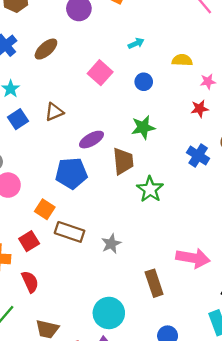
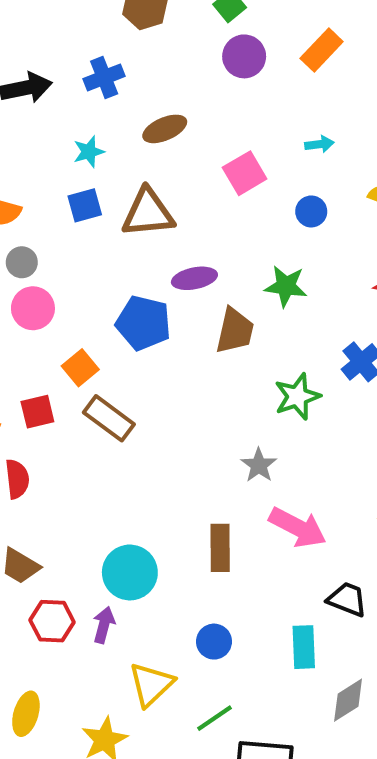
brown ellipse: (46, 49) -> (165, 129), moved
brown triangle: (54, 112) -> (148, 213), size x1.6
green star: (150, 189) -> (297, 397), moved
gray star: (111, 244) -> (259, 465), moved, turned -30

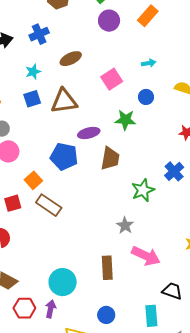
green star: (286, 286) -> (125, 120), moved

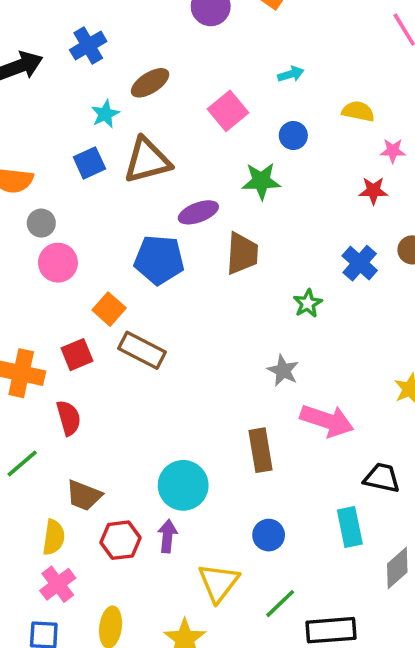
cyan star: (33, 72) -> (105, 114), moved
green star: (143, 190) -> (308, 303), size x0.7

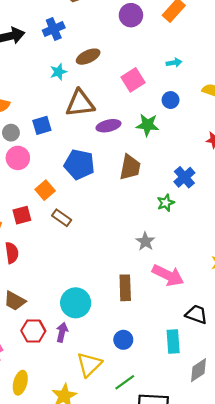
blue square: (89, 163) -> (42, 125), moved
purple ellipse: (198, 212) -> (108, 126), moved
blue cross: (360, 263) -> (184, 177), moved
brown rectangle: (142, 350) -> (62, 218), size x0.7

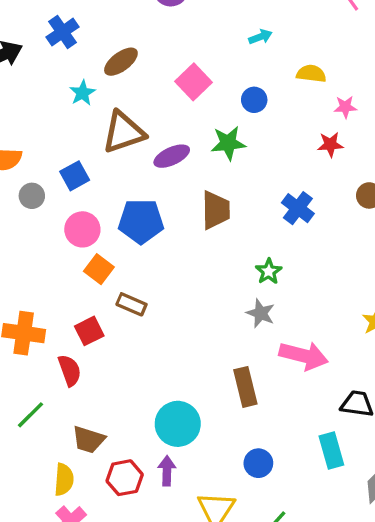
cyan arrow: (174, 63) -> (260, 37), moved
pink circle: (18, 158) -> (82, 229), moved
green star: (166, 203) -> (269, 271), moved
red square: (22, 215) -> (89, 331), moved

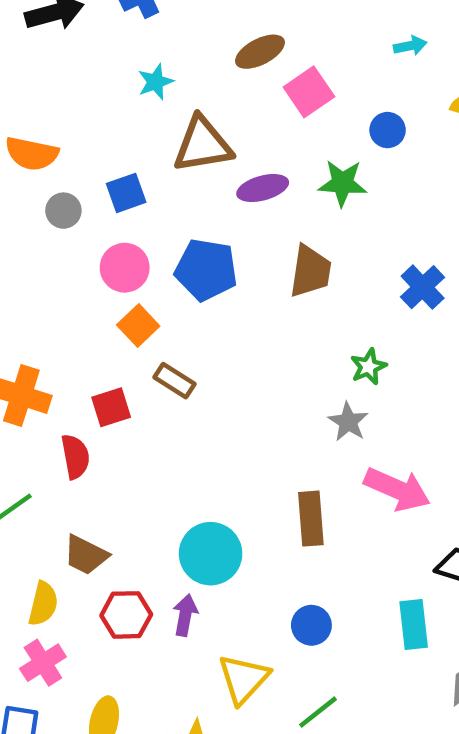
brown ellipse: (121, 62) -> (260, 52), moved

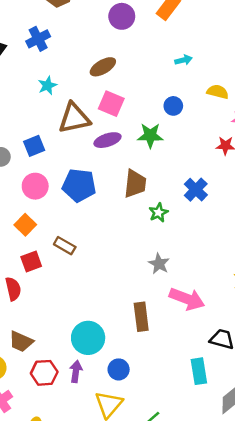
pink square: (309, 92) -> (111, 104), moved, turned -30
orange square: (138, 325) -> (25, 225), moved
green star: (369, 367) -> (158, 213), moved
blue circle: (311, 625) -> (119, 369), moved

